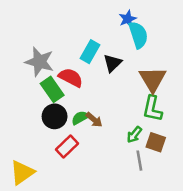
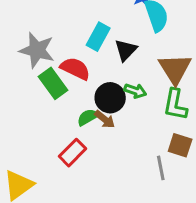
black circle: (55, 116) -> (110, 98), moved
green arrow: (134, 135) -> (135, 91), moved, turned -108

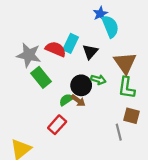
red semicircle: (75, 69) -> (56, 49), moved

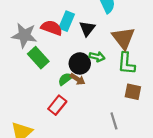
gray line: (119, 132) -> (114, 121), moved

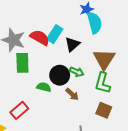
green rectangle: (38, 58) -> (22, 63), turned 30
green semicircle: (65, 79) -> (44, 87), turned 40
brown arrow: (78, 79) -> (72, 94), moved
red rectangle: (57, 105) -> (19, 110), moved

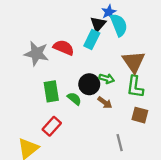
cyan rectangle: (55, 34) -> (92, 40), moved
black triangle: (72, 44) -> (98, 24), moved
green rectangle: (22, 63) -> (51, 91), moved
green semicircle: (44, 87) -> (74, 99), turned 32

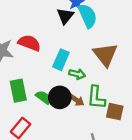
cyan rectangle: (92, 40) -> (61, 60), moved
black circle: (89, 84) -> (60, 97), moved
green L-shape: (135, 87) -> (96, 97), moved

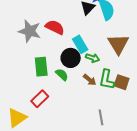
cyan rectangle: (61, 60) -> (80, 44), turned -60
black circle: (60, 97) -> (71, 58), moved
brown square: (115, 112) -> (122, 82), moved

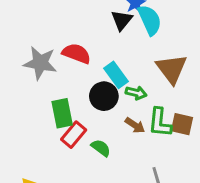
green semicircle: (62, 75) -> (101, 148), moved
red rectangle: (40, 99) -> (74, 135), moved

